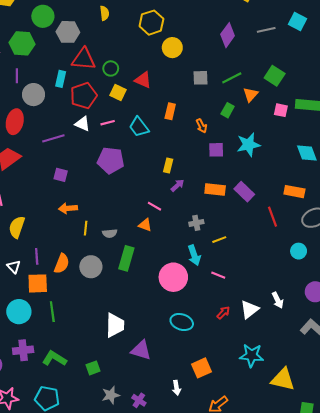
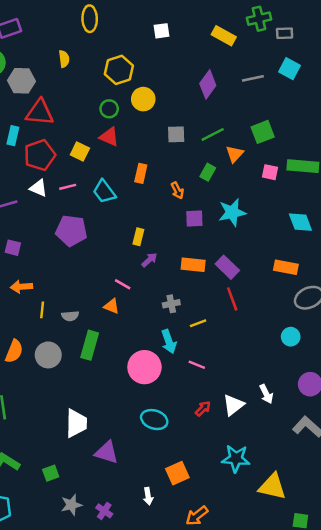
green circle: (111, 68) -> (109, 109), moved
green square: (275, 76) -> (263, 132), turned 36
red line: (272, 217) -> (232, 299), moved

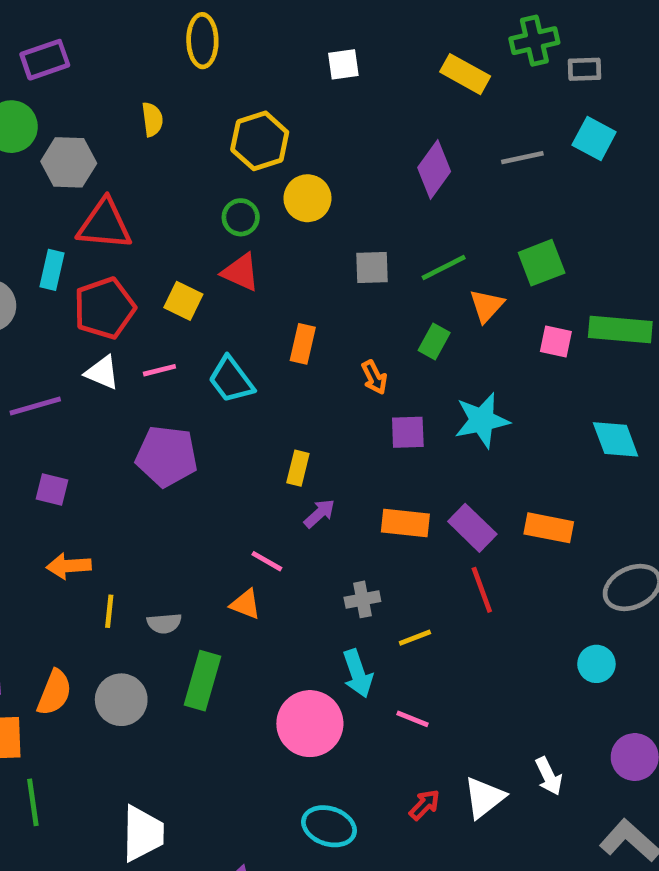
orange rectangle: (286, 267) -> (549, 528), moved
white trapezoid: (76, 423) -> (143, 833), moved

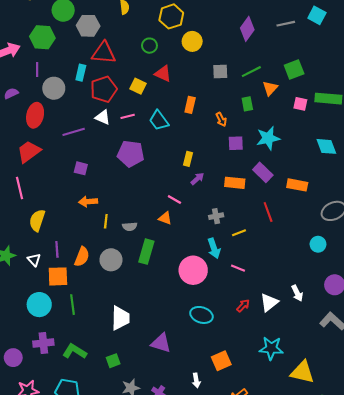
green circle: (241, 217) -> (149, 46), moved
green rectangle: (434, 342) -> (247, 104), turned -40
purple rectangle: (472, 528) -> (263, 172), moved

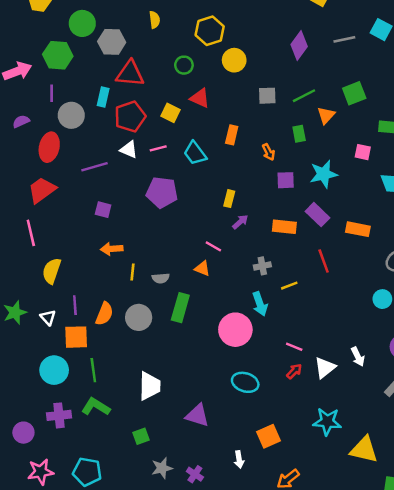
pink square: (300, 104) -> (363, 152), moved
pink line: (238, 268) -> (294, 347), moved
green L-shape: (75, 351) -> (96, 407), moved

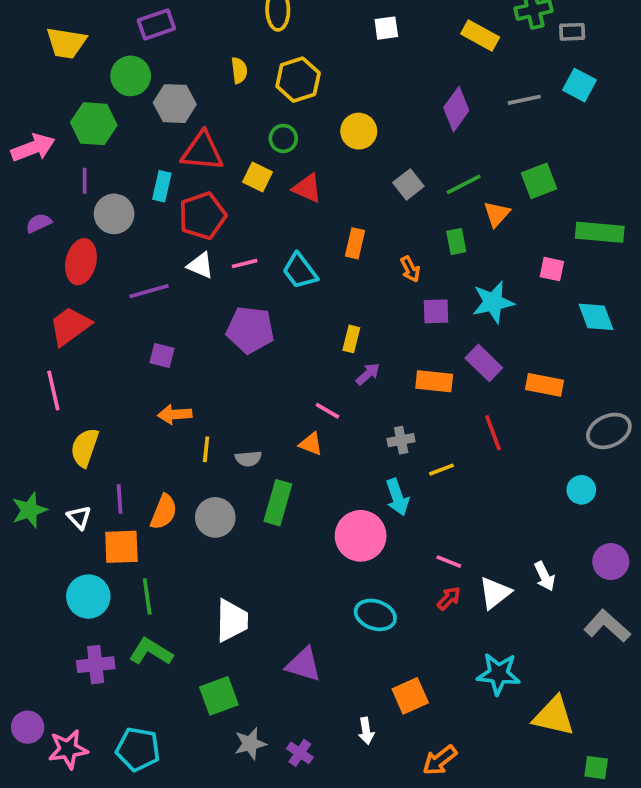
yellow hexagon: (210, 31) -> (298, 80), moved
gray square: (267, 96) -> (408, 184), turned -36
yellow square: (170, 113) -> (258, 177), moved
purple circle: (23, 433) -> (28, 727), moved
green square: (141, 436) -> (219, 696), size x1.5

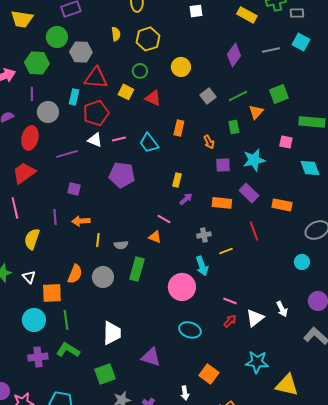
purple line: (120, 499) -> (55, 217), moved
orange square: (410, 696) -> (209, 374), turned -30

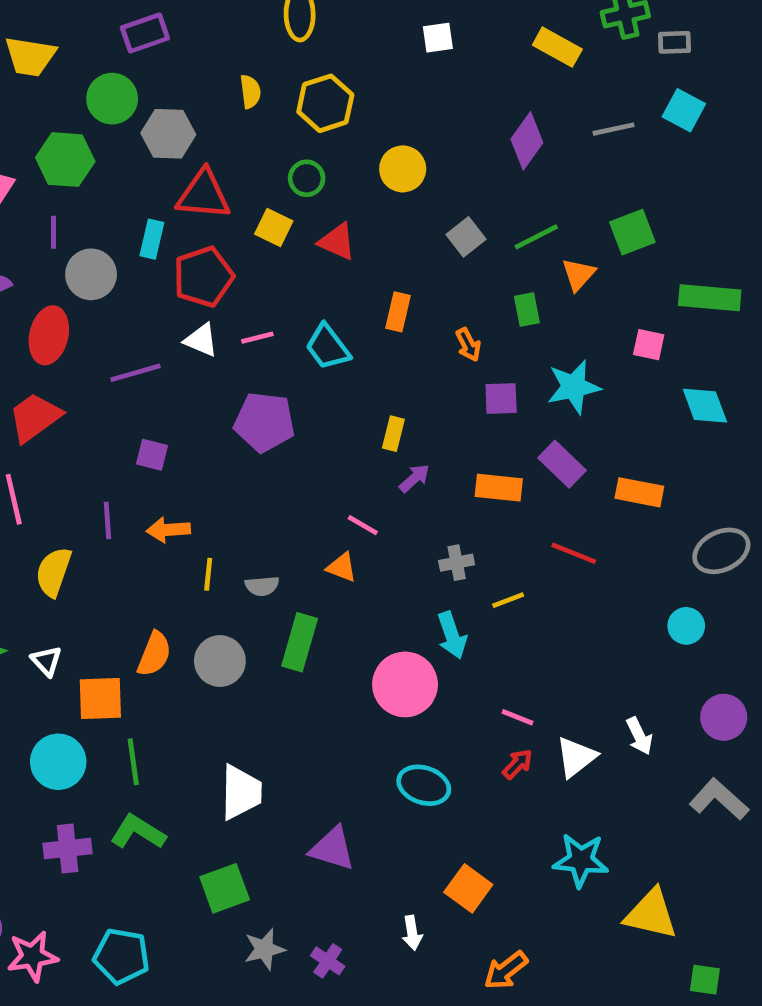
red line: (254, 231) -> (574, 553), turned -48

